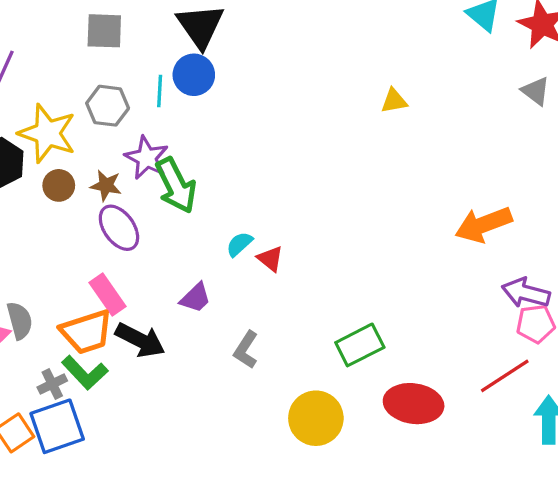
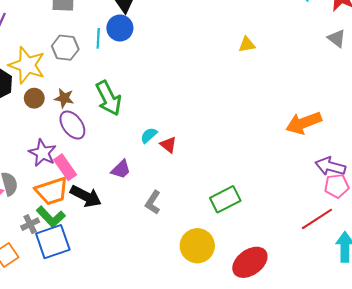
purple star: (147, 158) -> (43, 153), moved
red ellipse: (414, 404) -> (250, 262), moved, turned -44
blue square: (57, 426) -> (53, 242), moved

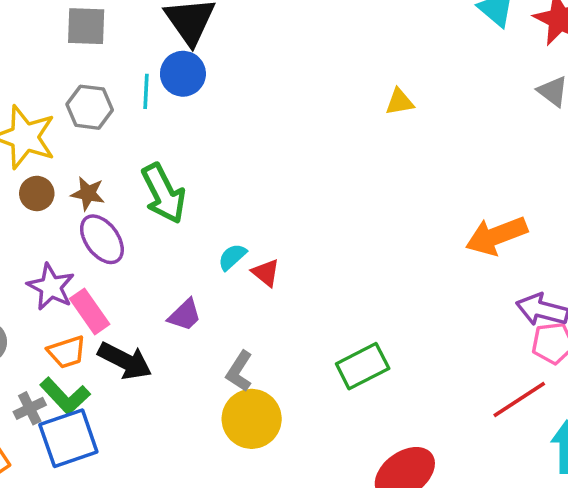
orange trapezoid: (52, 191) -> (67, 352), size x0.7
yellow circle: (197, 246) -> (252, 419), moved

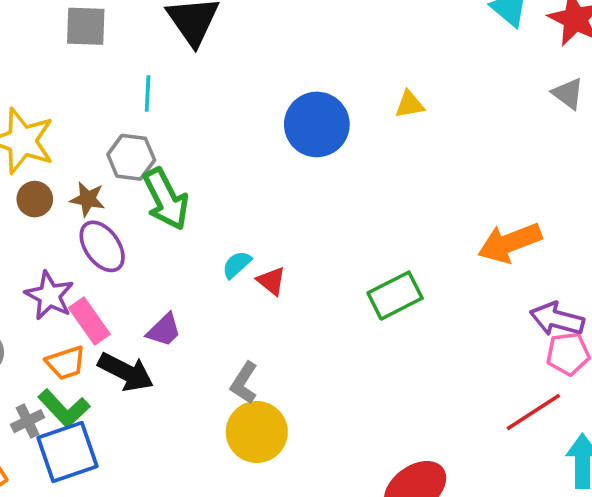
blue circle: (183, 74) -> (317, 124), moved, size x1.4
gray hexagon: (90, 107) -> (131, 157), moved
purple trapezoid: (185, 315) -> (164, 330), moved
green rectangle: (363, 366) -> (395, 296), moved

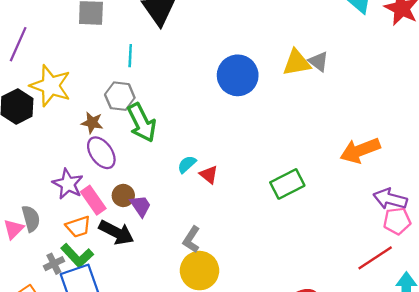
gray triangle: (568, 94) -> (319, 61), moved
yellow triangle: (410, 104) -> (297, 63), size x1.5
brown circle: (35, 199) -> (123, 195), moved
purple trapezoid: (164, 330) -> (141, 206), turned -80

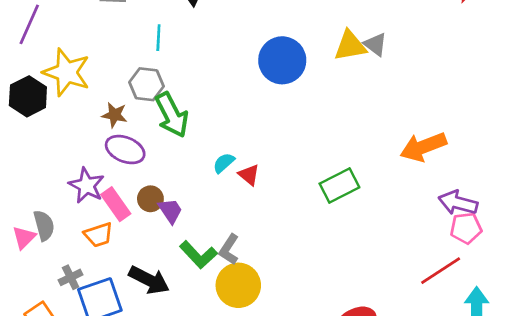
purple ellipse: (101, 153) -> (125, 150), turned -32
black arrow: (116, 232) -> (149, 280), moved
green L-shape: (77, 256) -> (198, 255), moved

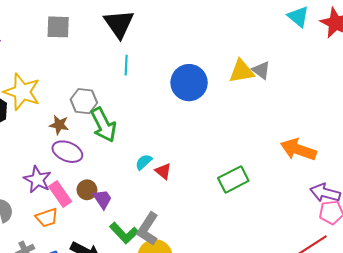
cyan line: (158, 38) -> (126, 65), moved
orange arrow: (423, 147) -> (298, 150), turned 40
gray L-shape: (229, 249) -> (148, 229), size x1.4

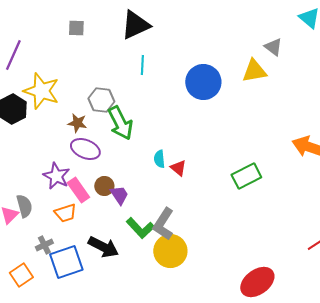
black triangle: (119, 24) -> (135, 25), turned 40
gray square: (58, 27) -> (76, 28), size x0.7
gray triangle: (261, 70) -> (273, 47), moved
cyan semicircle: (144, 162) -> (159, 159), turned -54

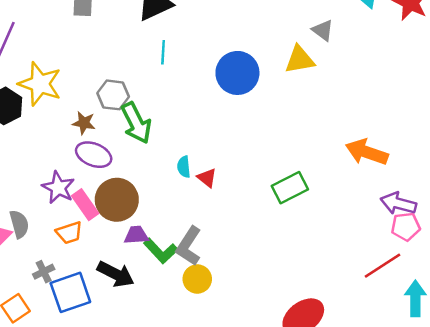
brown circle: (104, 186) -> (117, 200), size x1.8
purple trapezoid: (119, 195) -> (136, 235), moved, turned -60
yellow circle: (170, 251) -> (197, 279), size x0.7

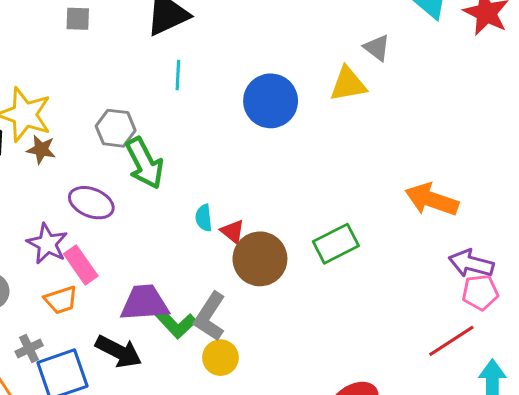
brown star: (84, 123) -> (41, 149), moved
brown circle: (117, 200) -> (260, 259), moved
purple trapezoid: (136, 235) -> (144, 303), size x1.6

